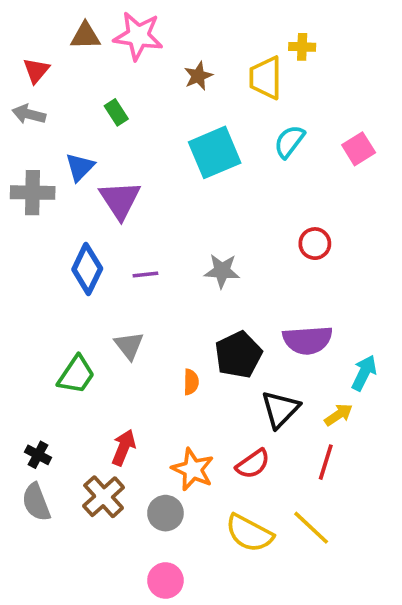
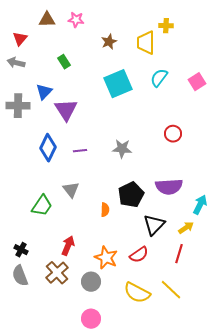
pink star: (138, 36) -> (76, 20), size x0.6

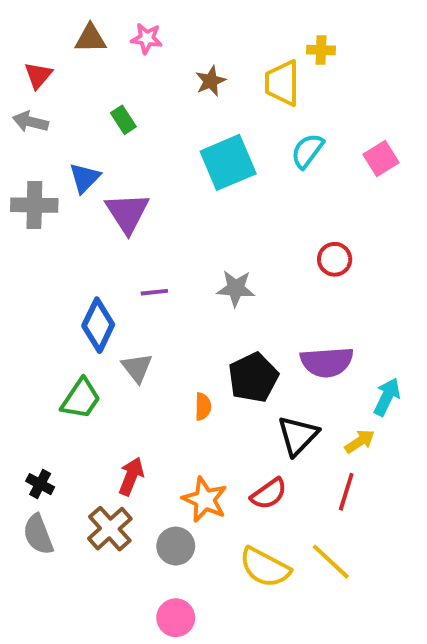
blue diamond: (48, 148) -> (98, 325), moved

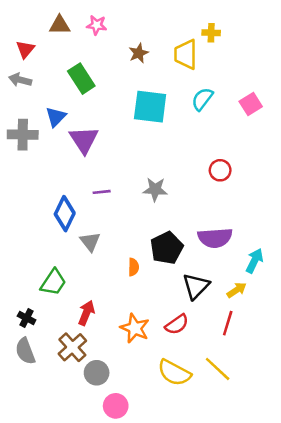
green rectangle: (123, 120) -> (81, 79), size x1.6
cyan square: (228, 162) -> (150, 107), turned 30
green trapezoid: (81, 399) -> (53, 282), moved
gray circle: (176, 546) -> (97, 373), moved

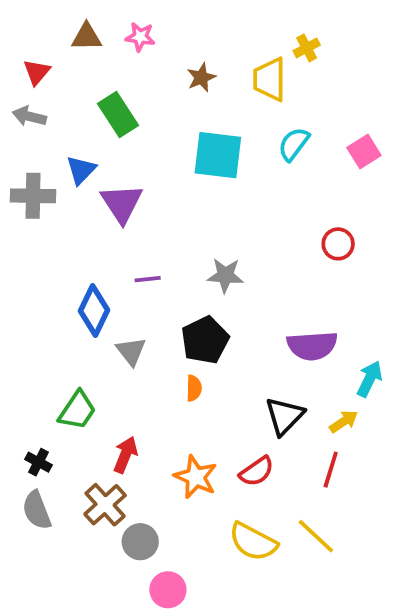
yellow cross: (211, 33) -> (307, 48), turned -30
red circle: (220, 170) -> (338, 244), moved
black pentagon: (167, 248) -> (205, 340), moved

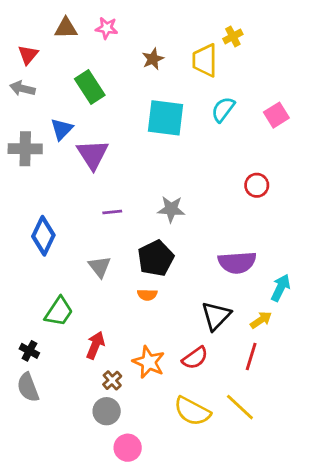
blue diamond: (94, 311) -> (43, 236), moved
orange semicircle: (194, 388) -> (147, 295), turned 90
brown cross: (105, 505) -> (112, 380), moved, size x0.6

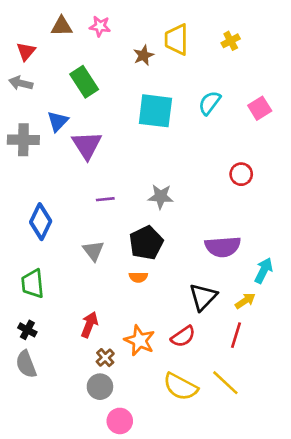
yellow cross: (233, 36) -> (231, 41), moved
yellow trapezoid: (205, 60) -> (177, 40), moved
green trapezoid: (59, 312) -> (33, 284), moved, turned 140

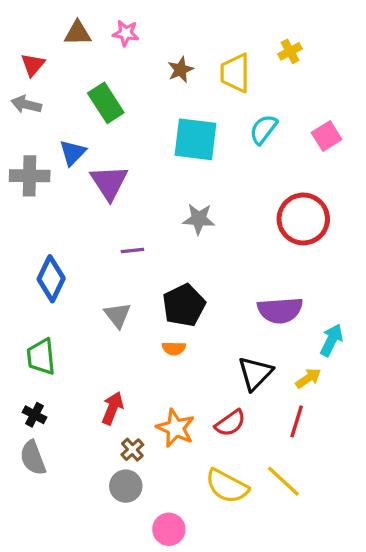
yellow trapezoid: (177, 40) -> (235, 73), moved
red circle: (241, 174) -> (303, 219), size x1.8
gray star: (161, 197) -> (199, 219), moved
pink circle: (120, 421) -> (169, 529), moved

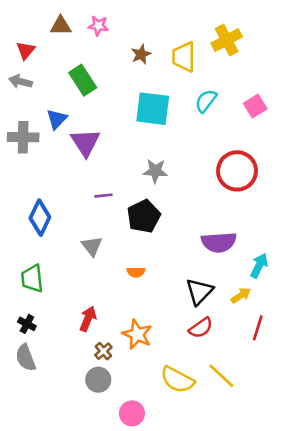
yellow cross: (290, 51) -> (227, 40), size x1.6
black pentagon: (184, 305) -> (144, 216), moved
red line: (297, 421) -> (258, 328), moved
red semicircle: (230, 423) -> (201, 328), moved

